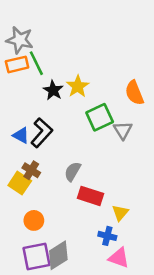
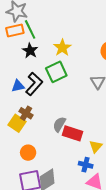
black star: (53, 90) -> (30, 51), moved
green square: (100, 117) -> (56, 72), moved
blue triangle: (21, 135) -> (18, 86), turned -40
gray semicircle: (73, 171) -> (59, 124), moved

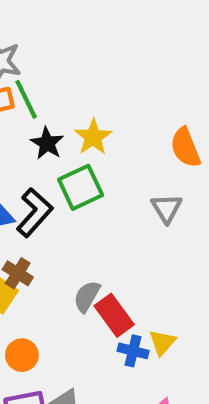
black star: (30, 51) -> (47, 143), moved
red rectangle: (72, 133) -> (114, 315), turned 36
blue cross: (86, 165) -> (133, 351), moved

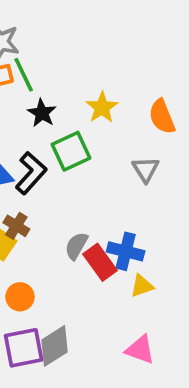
yellow star: (93, 137) -> (102, 108), moved
yellow triangle: (162, 342) -> (142, 286), turned 30
blue cross: (133, 351) -> (126, 251), moved, size x1.4

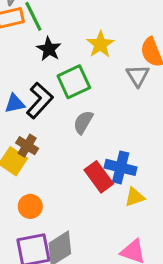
gray triangle: (146, 169) -> (138, 76), moved
gray semicircle: (76, 246) -> (83, 122), moved

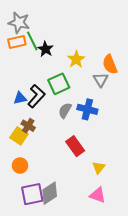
black star: (49, 49) -> (46, 49), moved
blue cross: (121, 167) -> (87, 109), moved
yellow triangle: (135, 197) -> (99, 168), moved, turned -32
orange circle: (30, 206) -> (20, 166), moved

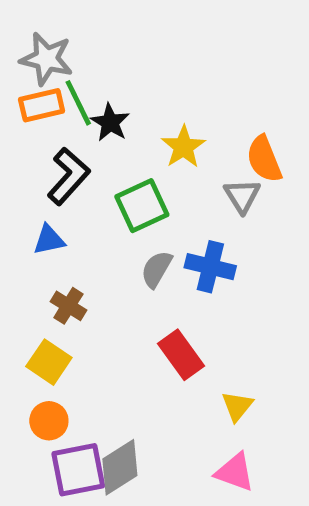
black L-shape: (36, 96) -> (68, 176), moved
yellow square: (19, 136) -> (49, 362), moved
orange circle: (20, 166) -> (49, 421), moved

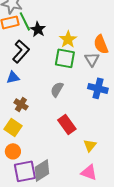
green square: (142, 206) -> (65, 58), moved, turned 35
blue cross: (210, 267) -> (98, 88), moved

